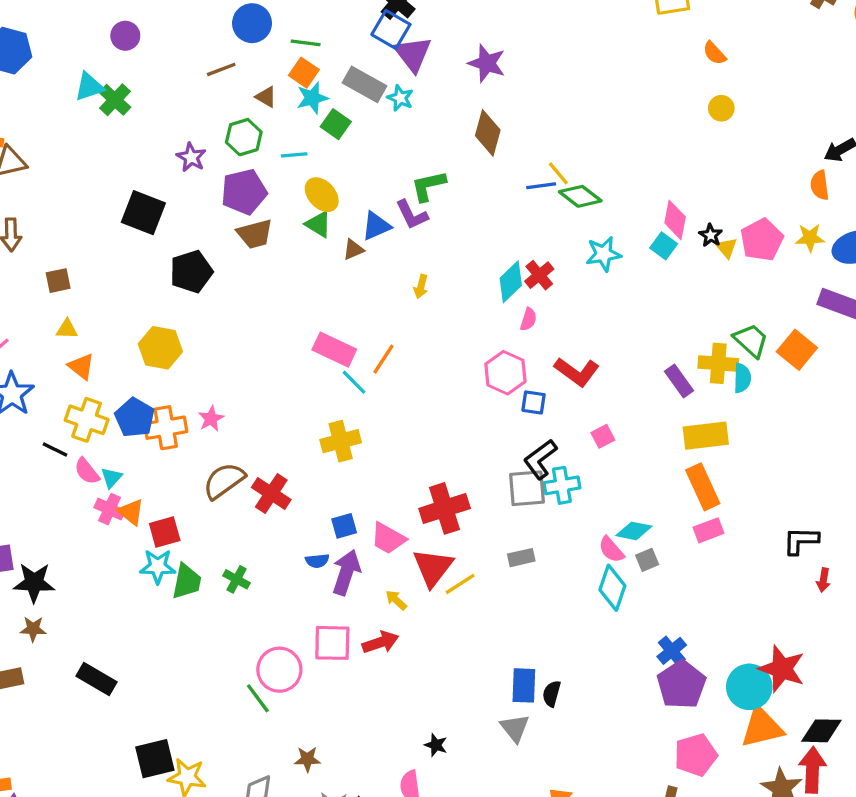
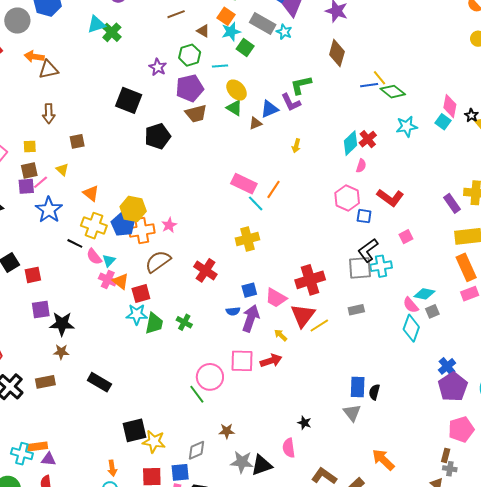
yellow triangle: (67, 329) -> (62, 170), moved, turned 40
yellow hexagon: (160, 348) -> (133, 209), moved
brown semicircle: (224, 481) -> (158, 262), moved

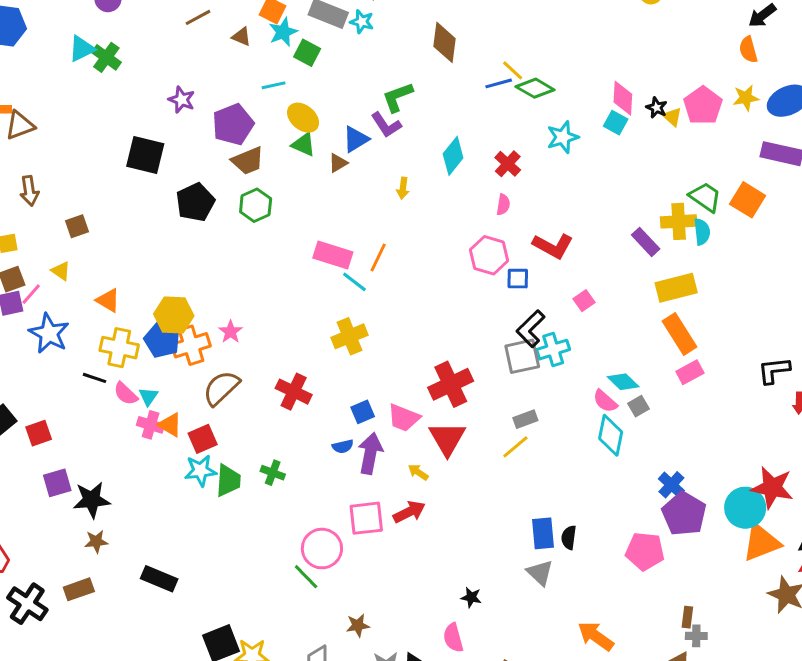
green hexagon: (190, 55) -> (256, 205), moved
cyan diamond: (350, 143) -> (453, 156), moved
cyan diamond: (424, 294) -> (623, 382), turned 40
yellow line: (319, 326) -> (515, 447), moved
pink pentagon: (461, 429) -> (645, 551), moved, turned 30

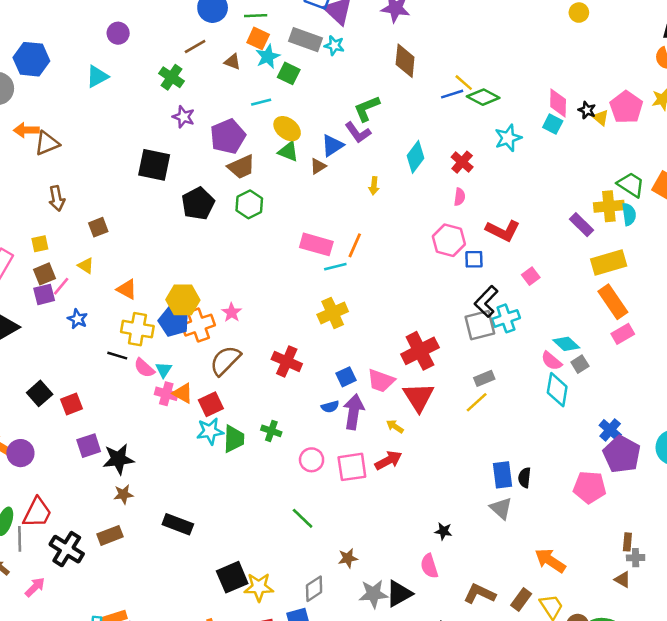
green cross: (106, 57) -> (171, 77), moved
cyan line: (354, 282) -> (335, 267), turned -50
blue star: (49, 333) -> (78, 319), size x0.6
pink circle: (322, 549) -> (312, 460), moved, size x0.7

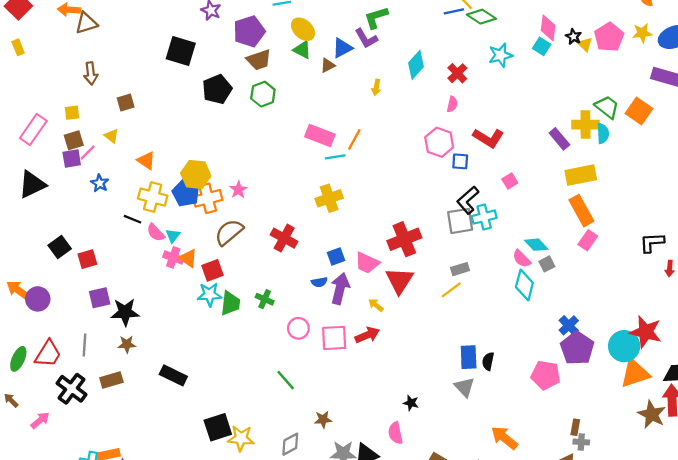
pink rectangle: (623, 334) -> (588, 240), turned -30
gray line: (20, 539) -> (84, 345), moved

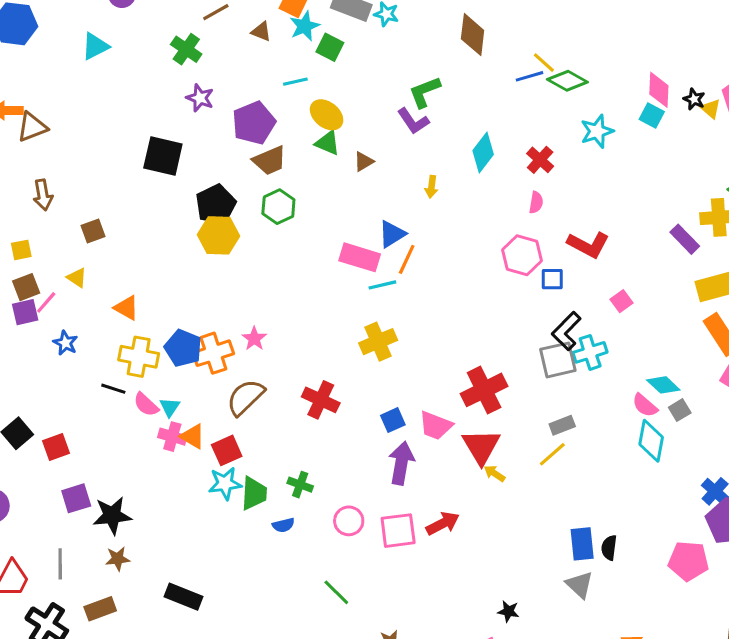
blue triangle: (342, 48) -> (392, 234), moved
yellow hexagon: (196, 174) -> (218, 235), moved
blue semicircle: (319, 282) -> (283, 525), moved
yellow arrow: (376, 305) -> (495, 473), moved

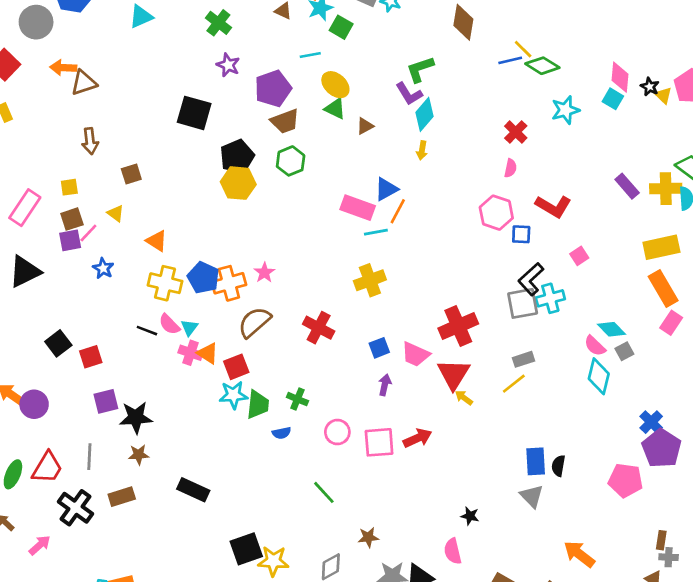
cyan diamond: (483, 152) -> (424, 114), moved
purple rectangle: (685, 239) -> (627, 186), moved
black line: (113, 389) -> (147, 331), moved
purple arrow: (401, 463) -> (385, 385), size x0.6

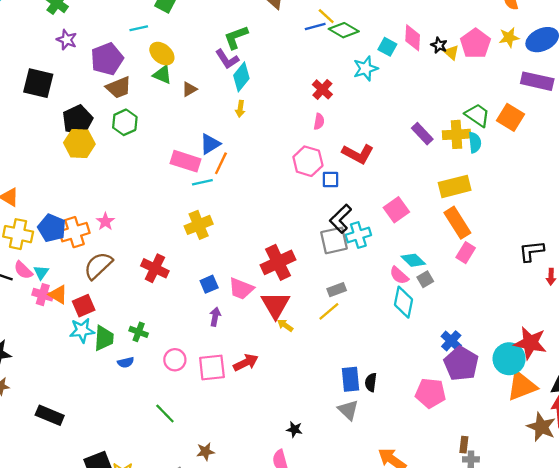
cyan square: (613, 99) -> (387, 47), moved
pink square: (579, 256) -> (396, 210), moved, size x1.5

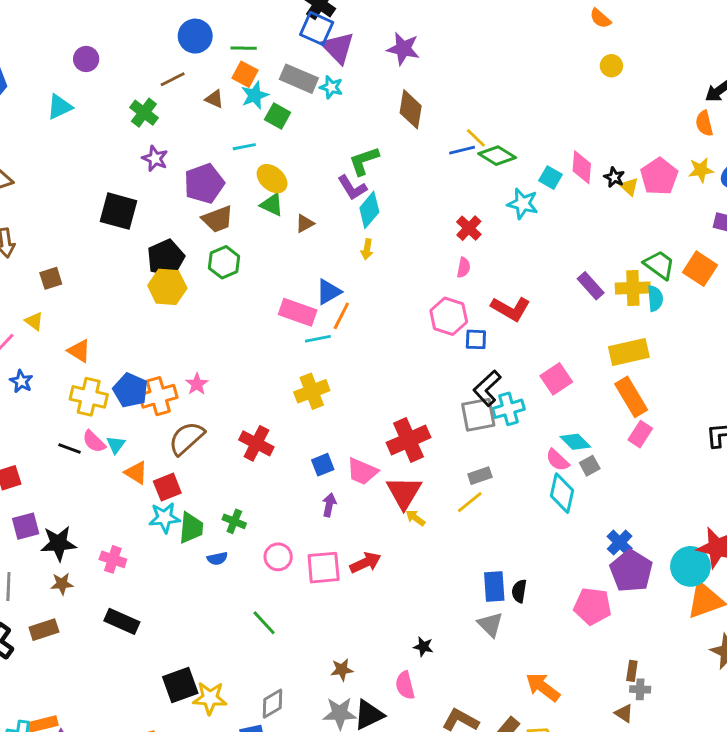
cyan star: (366, 68) -> (523, 204), turned 30
pink cross: (43, 295) -> (113, 559), moved
brown star: (205, 452) -> (342, 670), moved

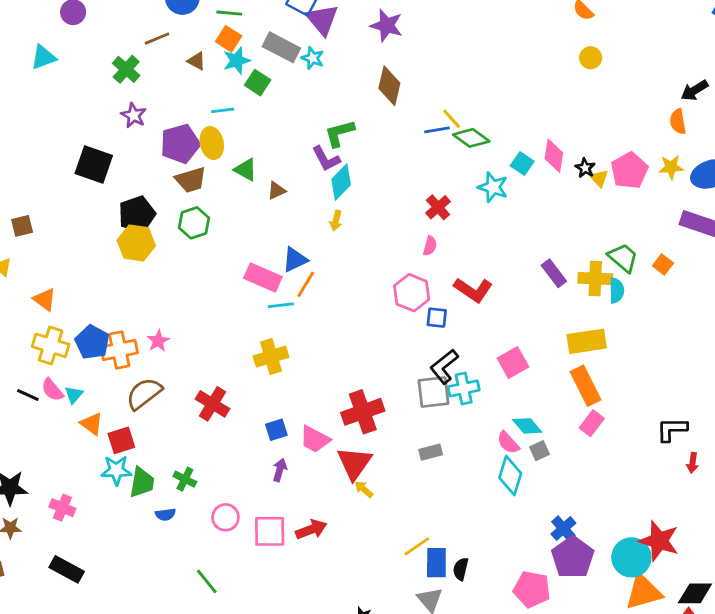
yellow ellipse: (272, 179) -> (212, 143), moved, turned 32
orange square: (700, 269) -> (663, 264), size x0.6
yellow line: (470, 502) -> (417, 546), moved

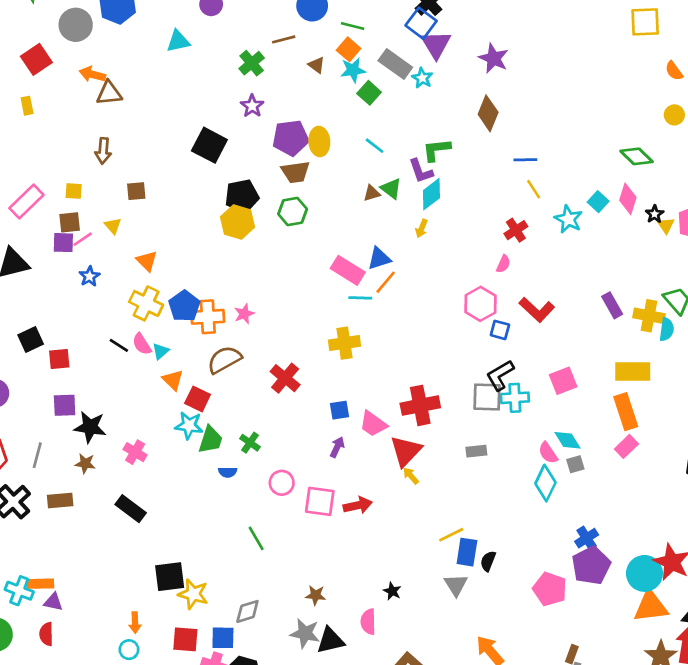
cyan line: (223, 110) -> (375, 146), moved, turned 36
yellow line: (452, 119) -> (534, 189), moved
green diamond: (471, 138) -> (637, 156), moved
green triangle: (245, 170) -> (391, 189), moved
red square: (121, 440) -> (198, 399), turned 35

